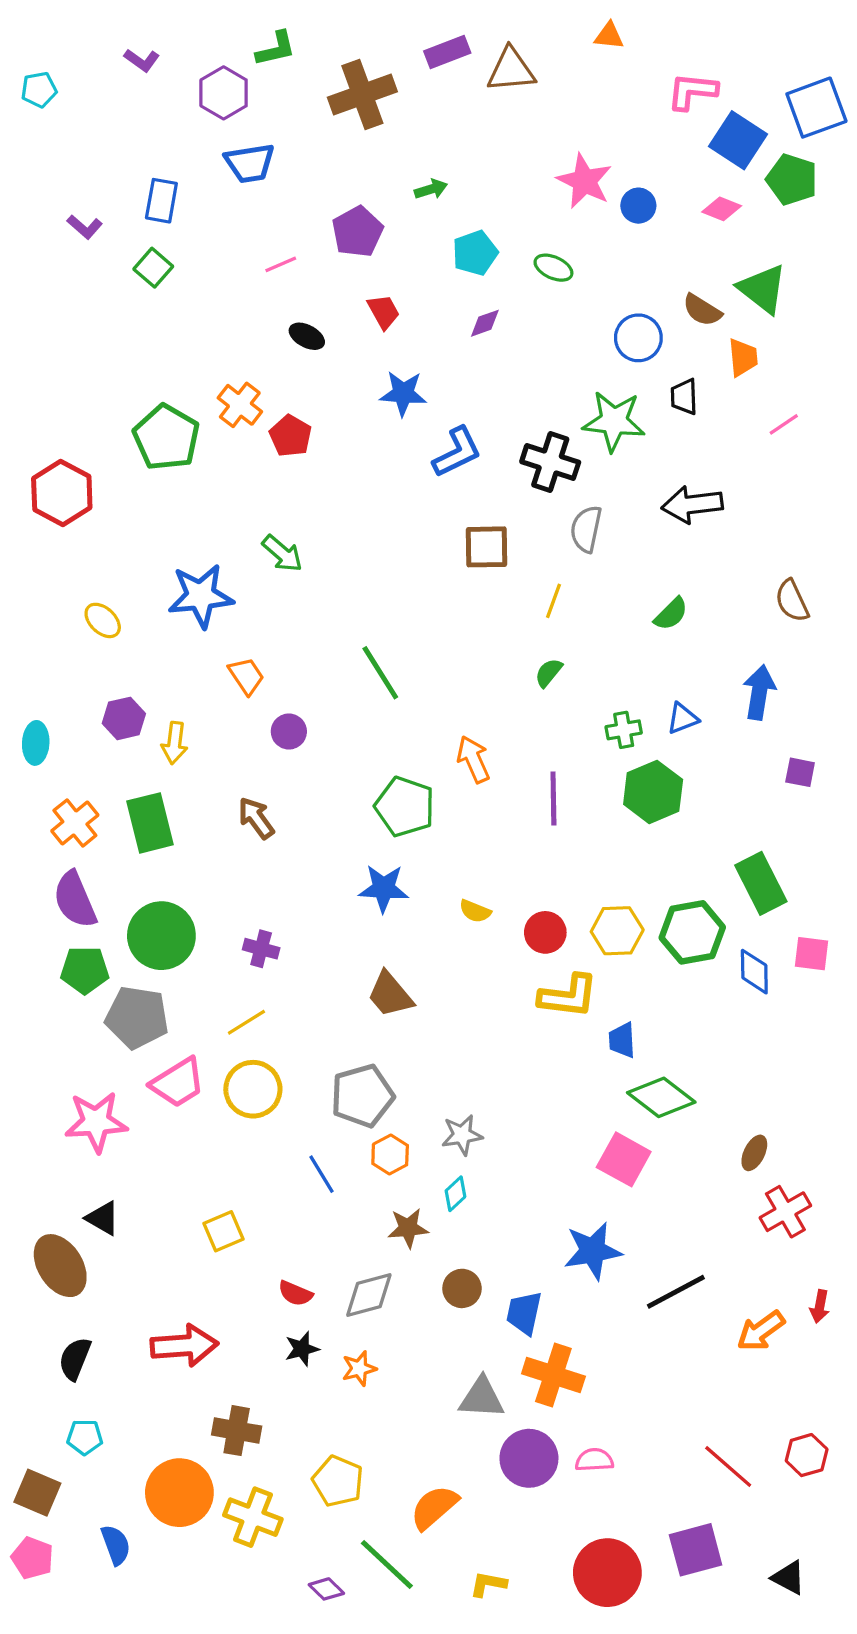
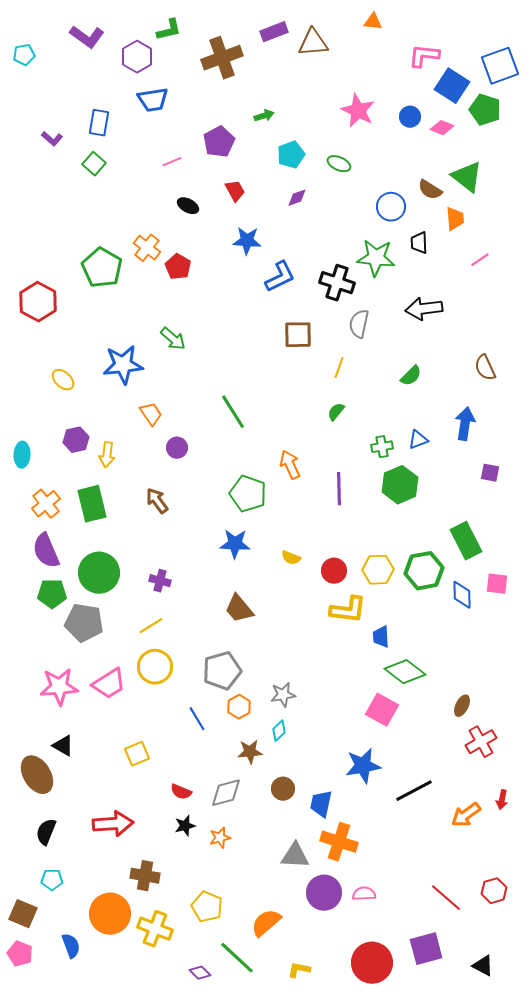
purple L-shape: (142, 60) -> (87, 37), size x1.6
blue circle: (638, 206) -> (410, 117), moved
pink trapezoid: (178, 1083) -> (109, 684), moved

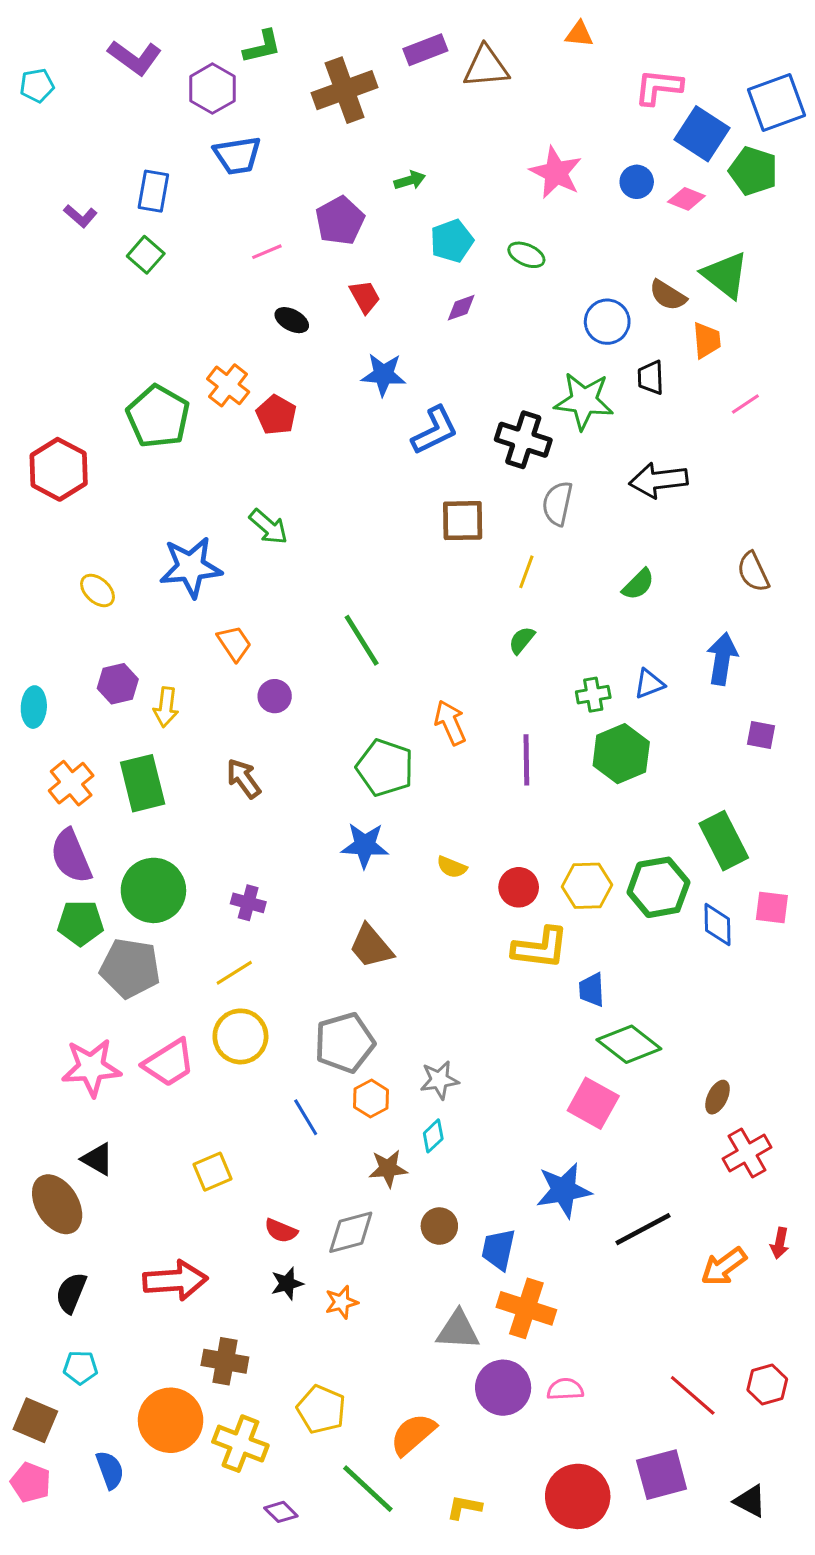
purple diamond: (200, 973) -> (281, 1512), moved

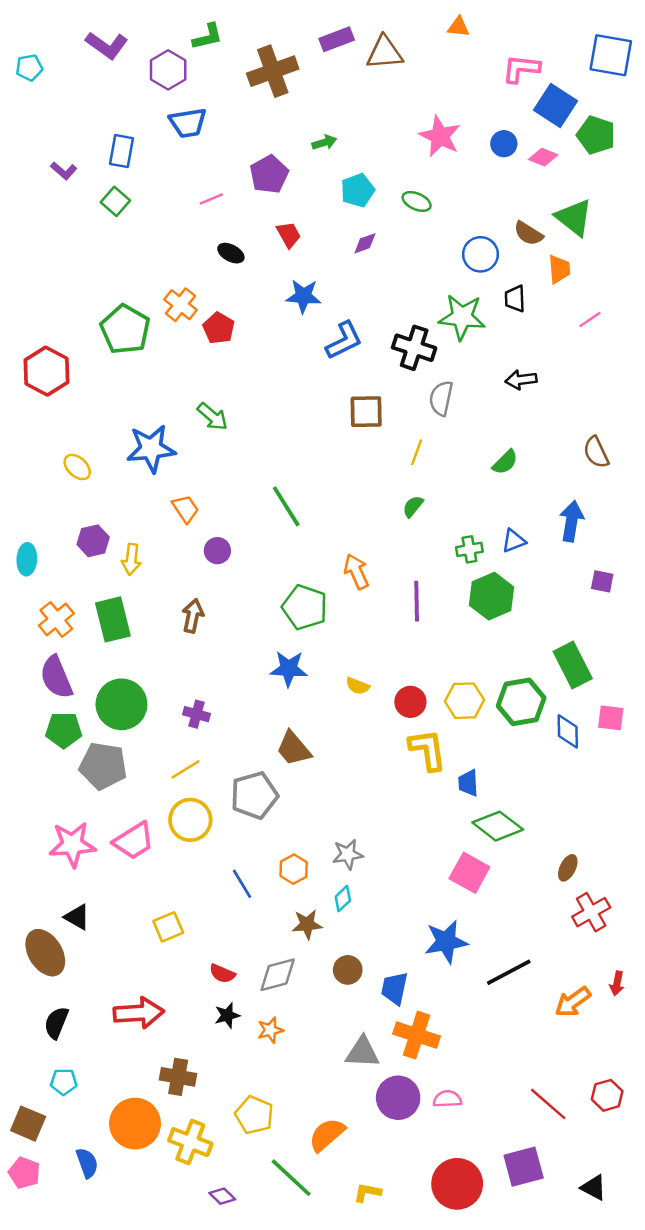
blue square: (777, 103) -> (611, 55), moved, turned 30
black arrow: (658, 480) -> (521, 380), size x0.7
brown arrow: (244, 779) -> (193, 616), turned 48
yellow L-shape: (540, 948) -> (428, 750), turned -105
gray pentagon: (345, 1043) -> (254, 795), moved

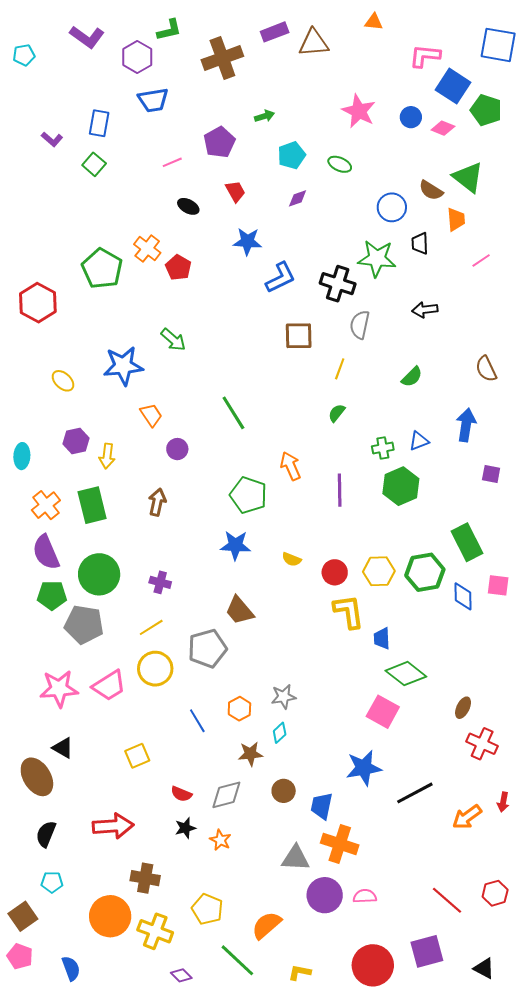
red cross: (591, 912) -> (482, 744), turned -36
orange star: (270, 1030) -> (220, 840), turned -30
brown square: (28, 1124) -> (23, 916), turned 32
blue semicircle: (87, 1163) -> (71, 968), moved

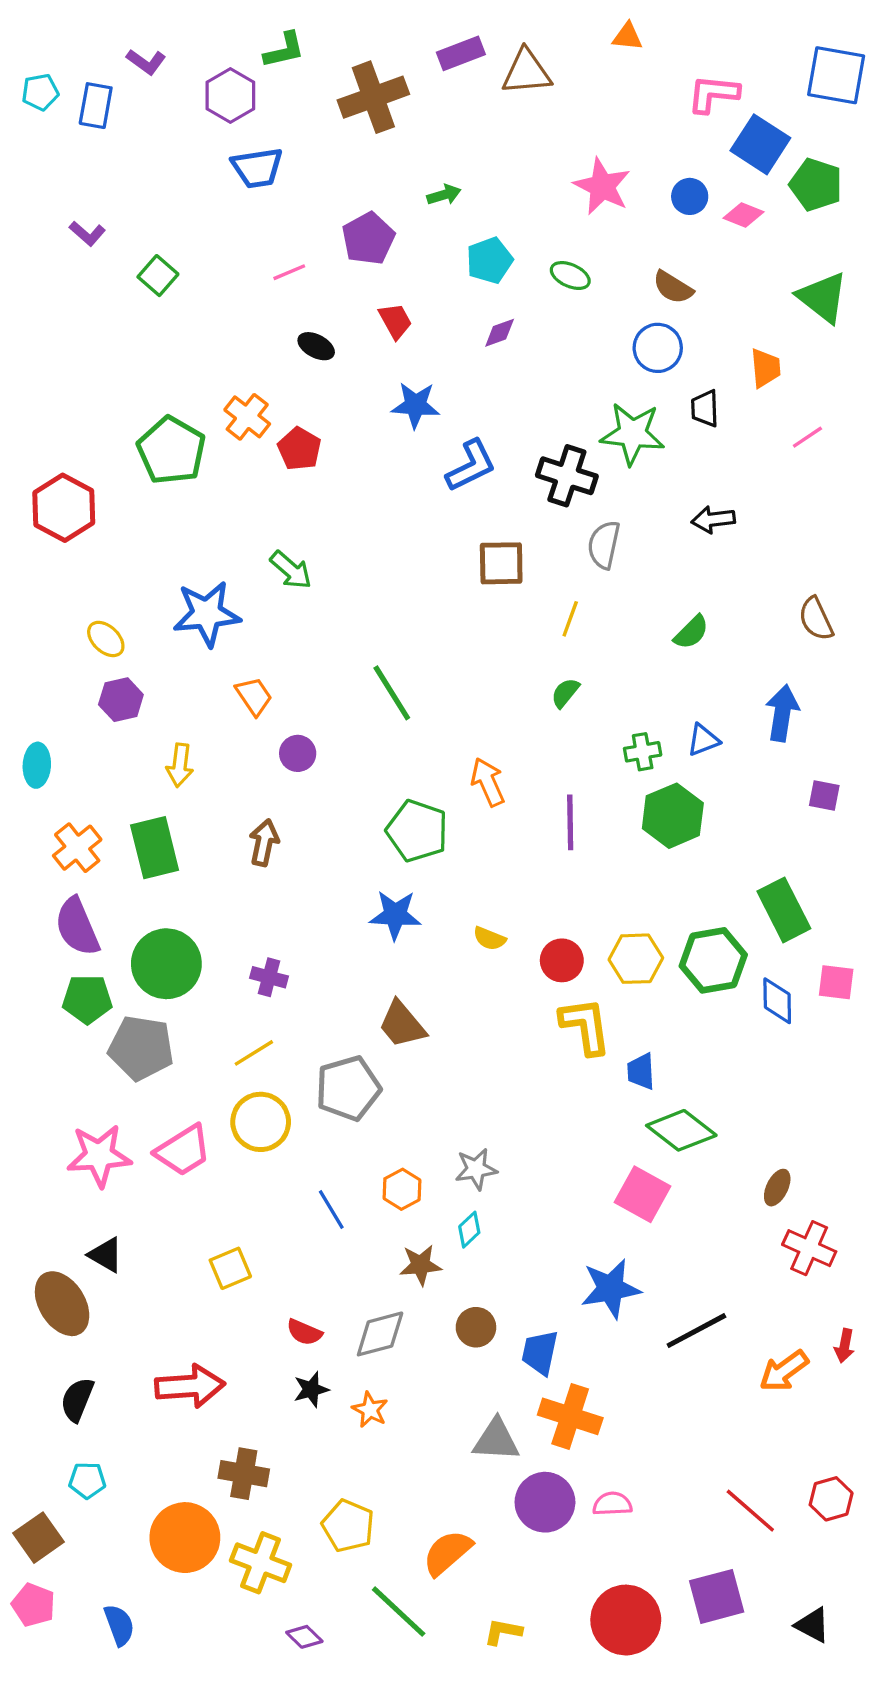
purple L-shape: (87, 37) -> (146, 62), size x0.7
blue rectangle: (99, 123) -> (96, 106), moved
green triangle: (468, 177) -> (823, 297), moved
brown semicircle: (431, 190) -> (673, 287), moved
purple hexagon: (76, 441) -> (121, 700), moved

